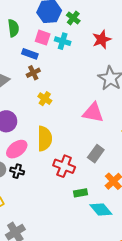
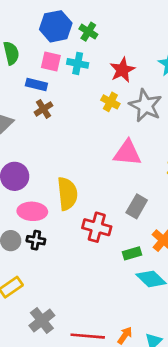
red star: (102, 39) -> (122, 70), moved
yellow cross: (45, 99) -> (110, 102), moved
pink ellipse: (17, 149) -> (32, 211), turned 45
green rectangle: (81, 193) -> (132, 253), moved

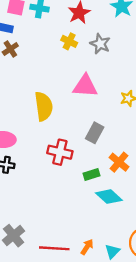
gray star: (145, 106) -> (100, 44), size x0.7
yellow semicircle: (67, 194) -> (44, 106), moved

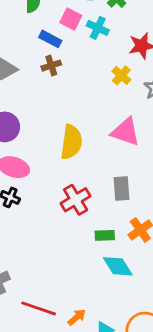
gray rectangle: (95, 133) -> (122, 189), turned -48
red cross: (60, 152) -> (76, 200), turned 30

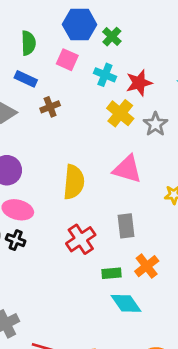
cyan cross: (98, 28) -> (105, 75), moved
blue rectangle: (50, 39) -> (26, 79), moved
yellow cross: (121, 75) -> (120, 113), size x1.4

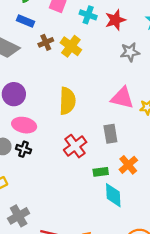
yellow cross: (120, 113) -> (71, 46), moved
gray star: (155, 124) -> (130, 52), turned 30
pink triangle: (127, 169) -> (122, 98), moved
cyan diamond: (126, 303) -> (113, 195), turned 35

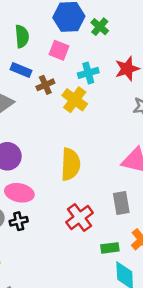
cyan cross: (88, 15) -> (88, 73), moved, turned -35
brown cross: (46, 42) -> (45, 85), moved
black cross: (23, 149) -> (19, 221), turned -32

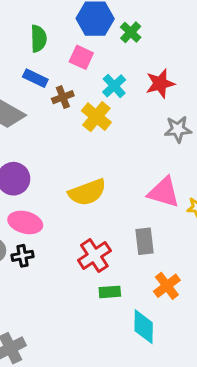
cyan cross: (88, 73) -> (114, 86), turned -30
yellow semicircle: (71, 164) -> (87, 192), turned 64
green rectangle: (110, 248) -> (110, 292), moved

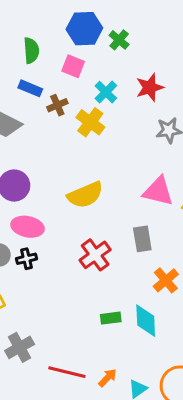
green rectangle: (110, 292) -> (111, 318), moved

